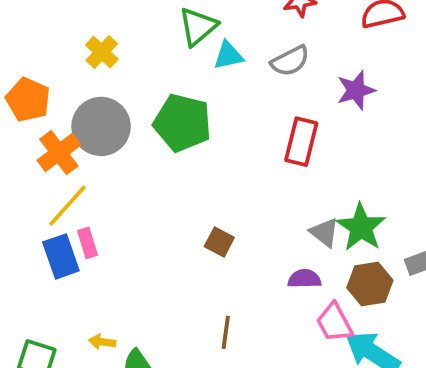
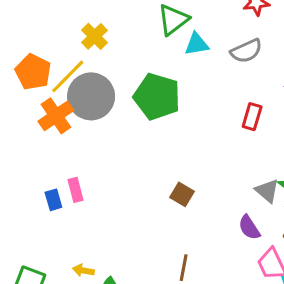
red rectangle: (301, 142) -> (252, 117), size x0.7
yellow line: (67, 206) -> (68, 76), moved
blue rectangle: (61, 256) -> (53, 200), size x0.6
purple semicircle: (304, 279) -> (249, 228), turned -125

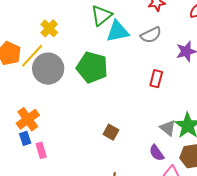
cyan triangle: (197, 44) -> (118, 31), size x1.4
orange cross: (56, 116) -> (28, 119), moved
pink rectangle: (75, 190) -> (41, 150), moved

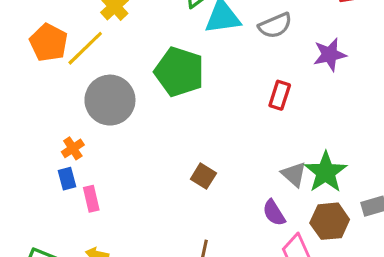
gray circle: (48, 69) -> (110, 100), moved
orange cross: (28, 119) -> (73, 148), size x0.6

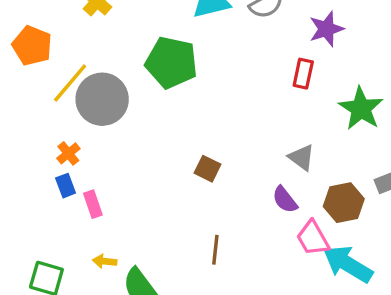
yellow line: (85, 48) -> (70, 83), moved
red rectangle: (280, 95) -> (303, 74), moved
green star: (326, 172) -> (361, 109), moved

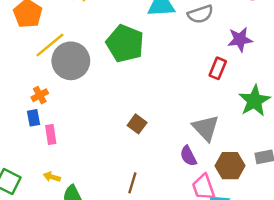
gray triangle: (302, 157) -> (206, 128), size x1.4

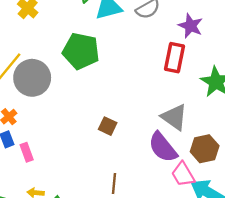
purple star: (240, 39) -> (191, 26), turned -30
red rectangle: (218, 68) -> (175, 58), size x1.4
purple semicircle: (188, 156) -> (163, 147), size x1.6

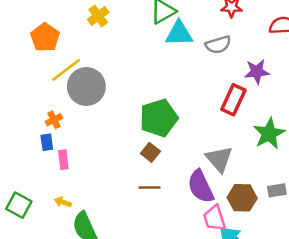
purple star: (191, 26) -> (257, 72), turned 30
green pentagon: (81, 51) -> (159, 118), moved, turned 30
brown line: (114, 183) -> (149, 188), moved, turned 72

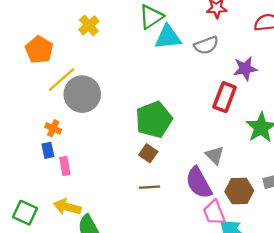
orange cross: (54, 120) -> (53, 128), turned -35
gray triangle: (219, 159) -> (215, 155), size x0.7
yellow arrow: (63, 202) -> (67, 207), size x1.6

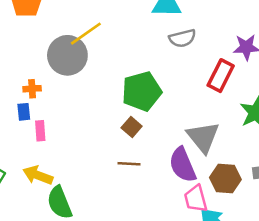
gray semicircle: (206, 45) -> (182, 38), moved
yellow line: (62, 79) -> (86, 34), moved
orange cross: (53, 128) -> (32, 89), turned -35
gray triangle: (215, 155) -> (203, 137), size x1.6

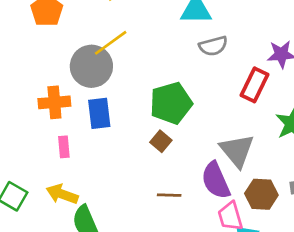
orange cross: (32, 89) -> (54, 102), size x1.6
blue rectangle: (24, 112) -> (99, 113), moved, size x1.6
brown line: (129, 164) -> (169, 195), moved

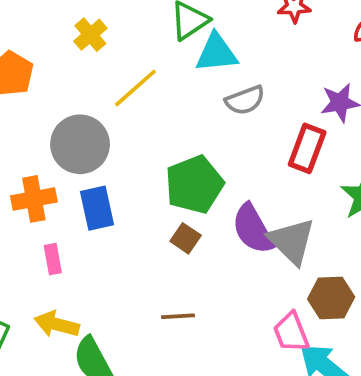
yellow line: (111, 43) -> (135, 88), moved
purple semicircle: (216, 180) -> (253, 229), moved
brown line: (169, 195) -> (178, 316), moved

